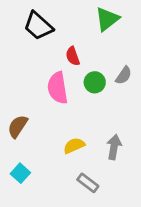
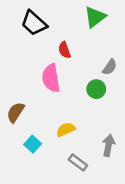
green circle: (95, 82) -> (96, 89), moved
gray arrow: (114, 147) -> (108, 145), moved
cyan square: (20, 173) -> (33, 144), moved

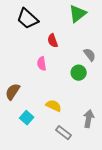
gray semicircle: (110, 67) -> (90, 55), turned -72
pink semicircle: (51, 78) -> (42, 64), size x0.6
yellow semicircle: (66, 129) -> (54, 106), turned 49

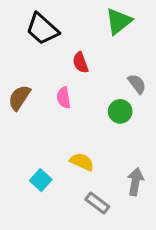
brown semicircle: (13, 92) -> (19, 98), moved

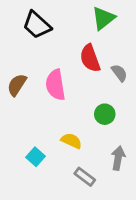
red semicircle: (80, 63) -> (90, 58), moved, size x1.5
pink semicircle: (64, 98) -> (55, 85), size x1.6
green circle: (120, 111) -> (105, 114), moved

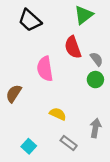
brown semicircle: (17, 85) -> (14, 94), moved
green circle: (105, 114) -> (95, 80), moved
cyan square: (35, 157) -> (29, 146), moved

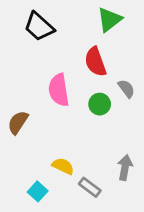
gray semicircle: (97, 59) -> (126, 89), moved
green circle: (95, 80) -> (100, 104), moved
yellow semicircle: (58, 114) -> (63, 166), moved

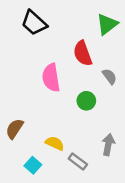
green triangle: (109, 20) -> (107, 24), moved
green circle: (100, 104) -> (86, 101), moved
brown semicircle: (18, 122) -> (15, 129), moved

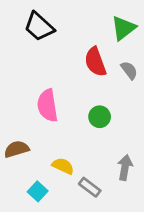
gray semicircle: (109, 76) -> (129, 70), moved
pink semicircle: (51, 78) -> (47, 105), moved
brown semicircle: (15, 129) -> (16, 149), turned 40

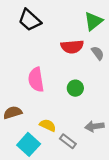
red semicircle: (95, 62) -> (72, 47), turned -75
gray arrow: (125, 167) -> (94, 126), turned -108
cyan square: (38, 191) -> (29, 144), size x1.5

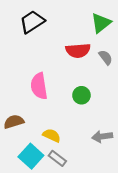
black trapezoid: (30, 20) -> (32, 22), turned 105
gray rectangle: (68, 141) -> (57, 158), moved

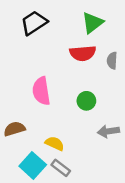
green triangle: (101, 23) -> (92, 23), moved
gray semicircle: (106, 57) -> (112, 61), turned -140
gray arrow: (102, 137) -> (108, 131), moved

